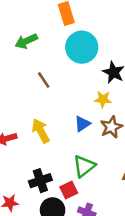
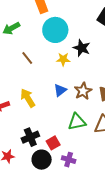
yellow star: (103, 99) -> (63, 59), moved
green triangle: (84, 166) -> (77, 122), moved, turned 30

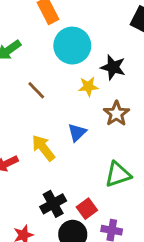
blue triangle: (60, 90) -> (77, 132), moved
brown star: (83, 91) -> (116, 114), moved

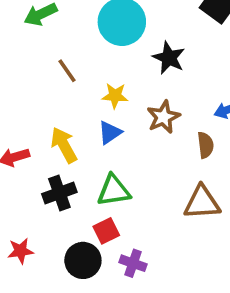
yellow star: (88, 87) -> (115, 96), moved
green triangle: (118, 174) -> (114, 191), moved
black cross: (53, 204) -> (59, 193), moved

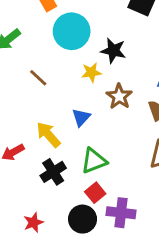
yellow star: (115, 96) -> (91, 72), moved
purple cross: (133, 263) -> (121, 213), size x1.4

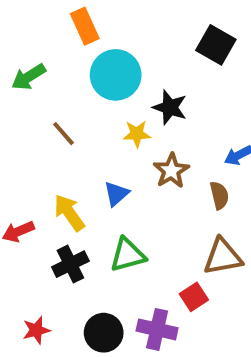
red square: (95, 193) -> (194, 297), moved

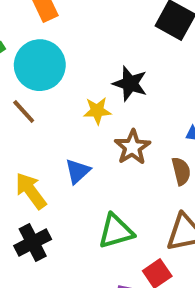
cyan circle: (116, 75) -> (40, 65), moved
green triangle: (128, 255) -> (116, 231), moved

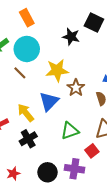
black star: (130, 84) -> (71, 37), moved
yellow star: (97, 111) -> (57, 70), size x1.6
blue triangle: (78, 171) -> (49, 101), size x1.5

